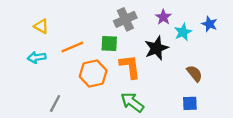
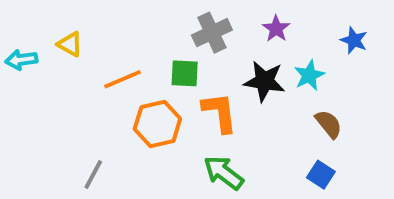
cyan star: (183, 32) -> (309, 75), moved
black star: (156, 48) -> (264, 81), turned 30
cyan arrow: (37, 57) -> (21, 60), moved
blue square: (190, 103) -> (321, 175), turned 35

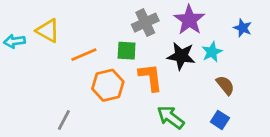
purple star: (276, 29) -> (189, 20), size x1.6
yellow triangle: (70, 44) -> (48, 31), size x1.4
green arrow: (224, 173) -> (171, 117), moved

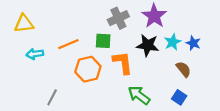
blue star: (243, 28) -> (193, 43), moved
yellow triangle: (48, 31) -> (24, 24), moved, turned -36
cyan arrow: (15, 41) -> (35, 54), moved

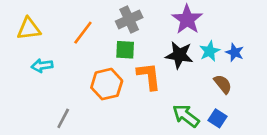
gray cross: (118, 18) -> (129, 19), moved
orange line: (68, 44) -> (83, 33), moved, turned -30
green arrow: (139, 95) -> (186, 116), moved

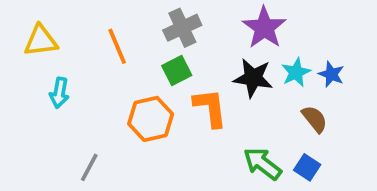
orange line: (83, 33) -> (117, 46), turned -60
green square: (125, 50) -> (177, 71), turned -30
cyan arrow: (42, 66) -> (59, 93), turned -72

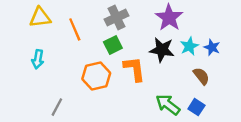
yellow triangle: (41, 41) -> (40, 18), moved

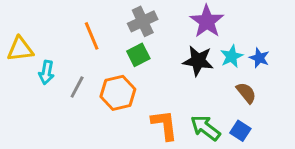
yellow triangle: (40, 18) -> (20, 49), moved
orange L-shape: (134, 69) -> (165, 125), moved
gray line: (57, 107) -> (77, 87), moved

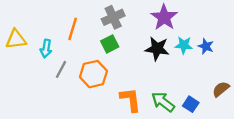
orange line: (92, 36) -> (73, 29), turned 40
cyan star: (232, 56) -> (184, 45), turned 30
cyan arrow: (46, 72) -> (46, 49), moved
brown semicircle: (246, 93) -> (221, 89), moved, turned -90

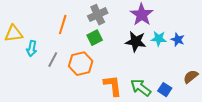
cyan arrow: (46, 49) -> (32, 49), moved

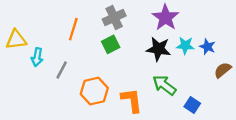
orange hexagon: (81, 64) -> (94, 91), moved
brown semicircle: (191, 77) -> (223, 70), moved
green arrow: (141, 88) -> (164, 85), moved

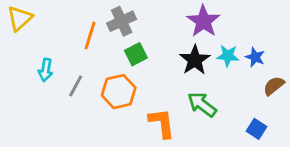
gray cross: (114, 18) -> (122, 21), moved
yellow triangle: (16, 40) -> (20, 18), moved, turned -35
black star: (158, 49) -> (195, 60), turned 30
orange hexagon: (94, 91) -> (119, 92), moved
blue square: (192, 105) -> (257, 129), moved

